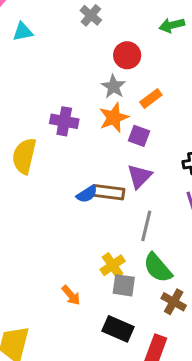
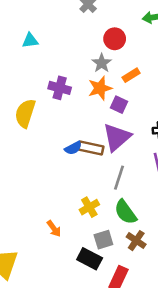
cyan triangle: (23, 32) -> (30, 41), moved
purple triangle: (139, 176) -> (117, 137), size x1.4
gray square: (124, 285) -> (103, 240), moved, turned -30

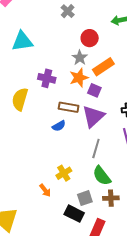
cyan triangle: (30, 41) -> (22, 41), size x1.6
orange rectangle: (131, 75) -> (103, 67), size x1.5
brown rectangle: (91, 148) -> (69, 107), moved
yellow cross: (89, 207) -> (64, 173), moved
brown cross: (136, 241) -> (111, 198), turned -35

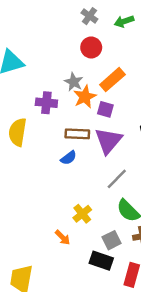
gray cross: (68, 11) -> (89, 16), moved
gray star: (80, 58) -> (74, 82), moved
gray line: (96, 148) -> (117, 179), turned 36

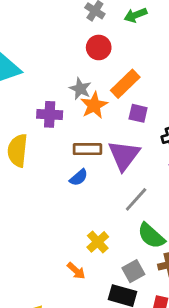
purple square: (105, 109) -> (138, 113), moved

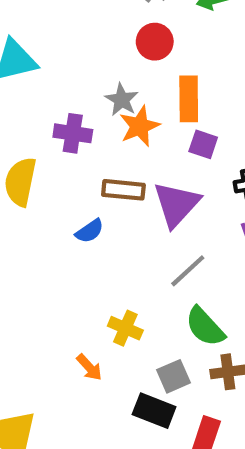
orange rectangle: (125, 84) -> (189, 99), turned -52
blue semicircle: (79, 178) -> (90, 231), moved
yellow cross: (98, 242) -> (125, 328), turned -30

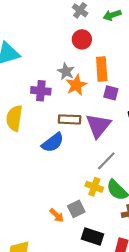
blue semicircle: (90, 231) -> (53, 143), size x1.5
yellow cross: (125, 328) -> (94, 187), moved
gray square: (174, 376) -> (76, 209), moved

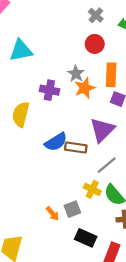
brown rectangle: (70, 119) -> (76, 147), moved

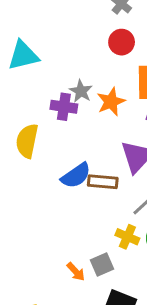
gray star: (76, 74) -> (81, 91), moved

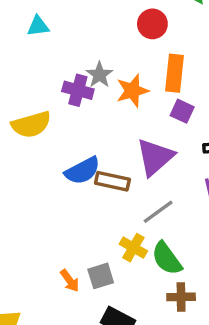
cyan triangle: (23, 55) -> (38, 26), size x0.6
yellow semicircle: (27, 141) -> (31, 125), turned -124

